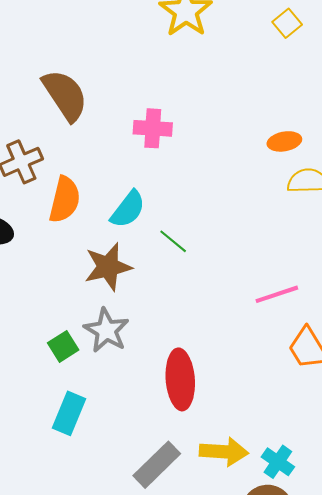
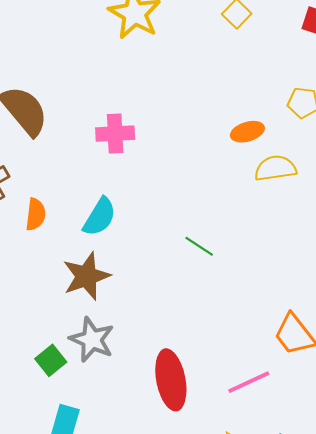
orange semicircle: (65, 200) -> (36, 214), size x0.7
green line: (173, 241) -> (199, 246), moved
pink line: (277, 294) -> (249, 382), moved

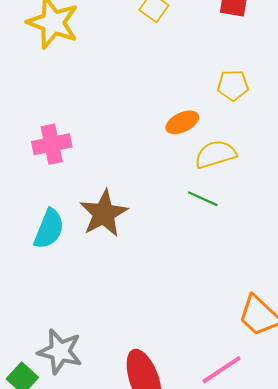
green line: (199, 246) -> (203, 199), moved
brown star: (86, 276) -> (104, 213), moved

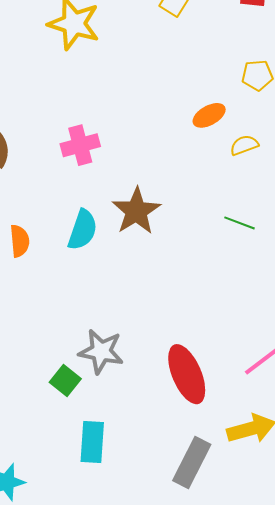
yellow semicircle: (216, 154) -> (244, 145), size x0.7
green line: (203, 199) -> (239, 223), moved

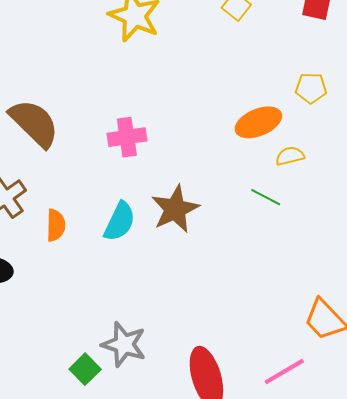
orange ellipse: (209, 115) -> (258, 122), size x1.4
green line: (239, 223) -> (266, 197), moved

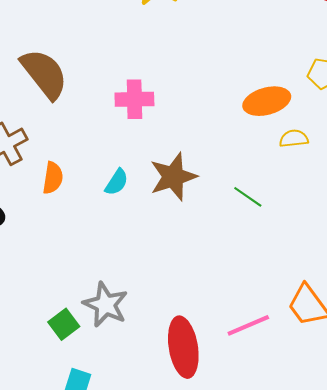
green line: (266, 197) -> (248, 197), moved
cyan semicircle: (120, 222) -> (117, 182), size x0.7
pink line: (284, 371) -> (248, 325), moved

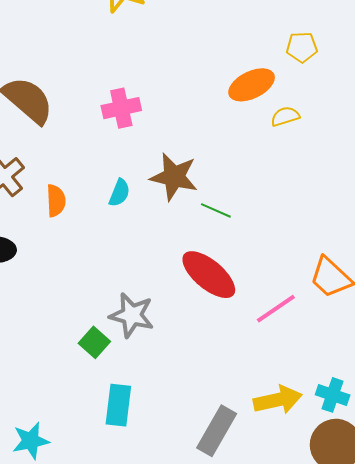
brown star: (173, 177) -> (174, 177), turned -30
green line: (248, 197) -> (216, 210), moved
red ellipse: (183, 347) -> (209, 275), moved, turned -30

